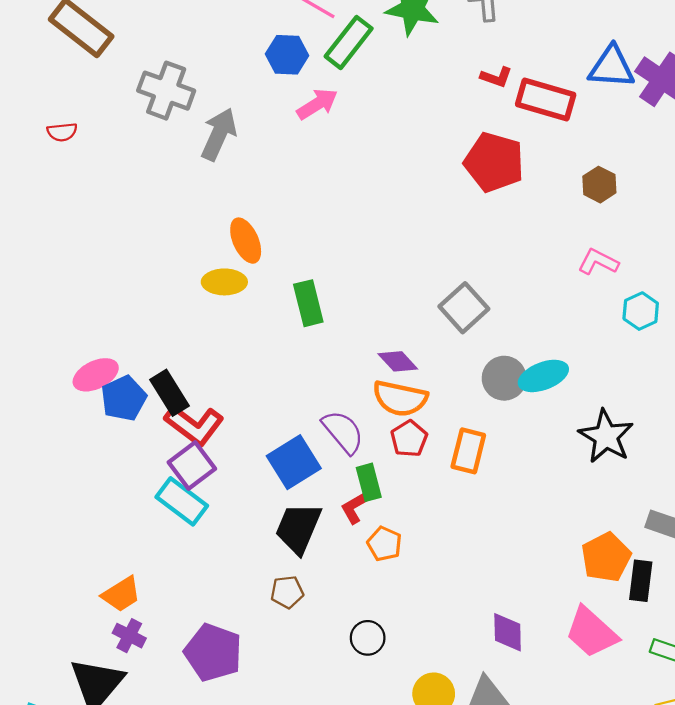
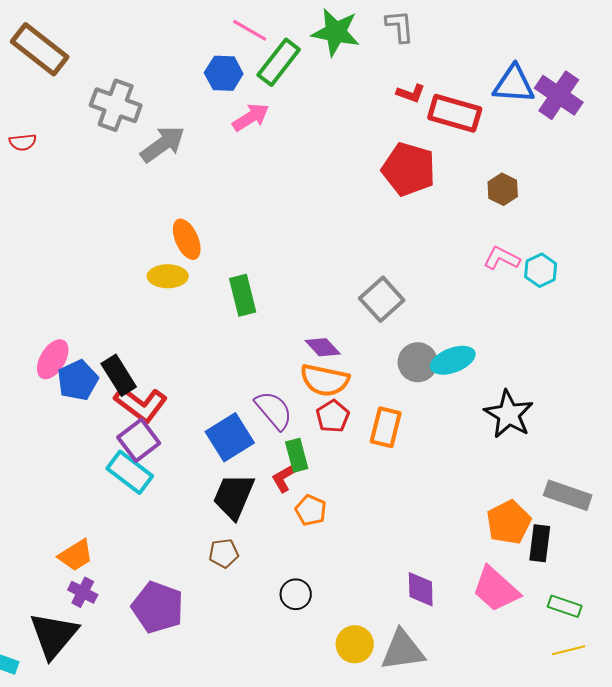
gray arrow: (219, 134) -> (163, 144), turned 30
cyan hexagon: (641, 311) -> (541, 270), moved
pink ellipse: (96, 375) -> (53, 359), turned -33

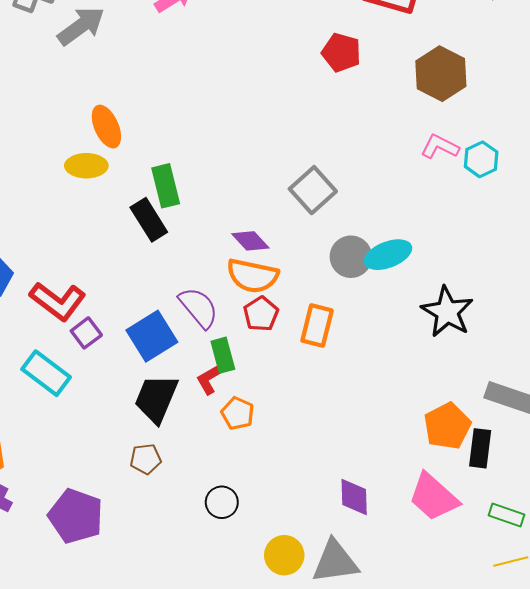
red pentagon: (409, 169) -> (341, 52), size x0.7
brown hexagon: (503, 189) -> (441, 74), size x1.6
black rectangle: (119, 375) -> (149, 220), moved
purple square: (139, 440) -> (86, 333), moved, size x0.7

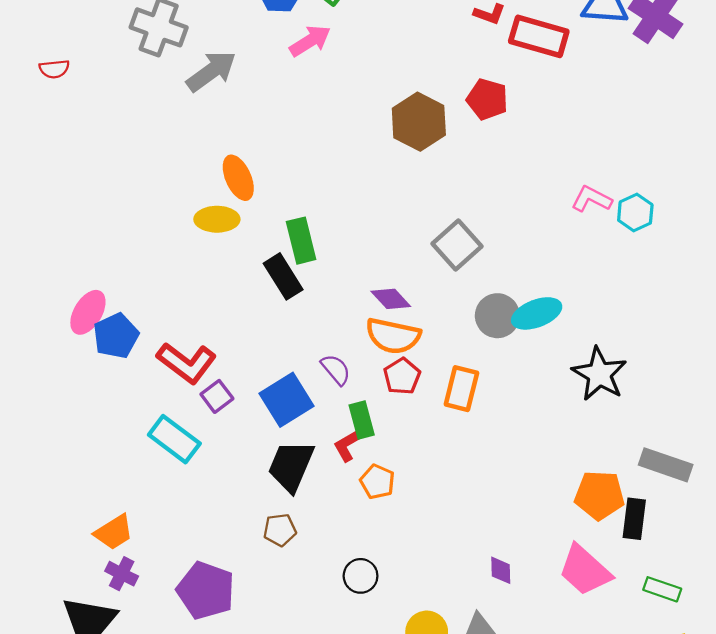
brown hexagon: (441, 74) -> (419, 122), moved
purple semicircle: (199, 308) -> (336, 370), size x0.7
orange pentagon: (447, 426) -> (599, 495), turned 30
purple diamond: (354, 497) -> (501, 570), size x0.7

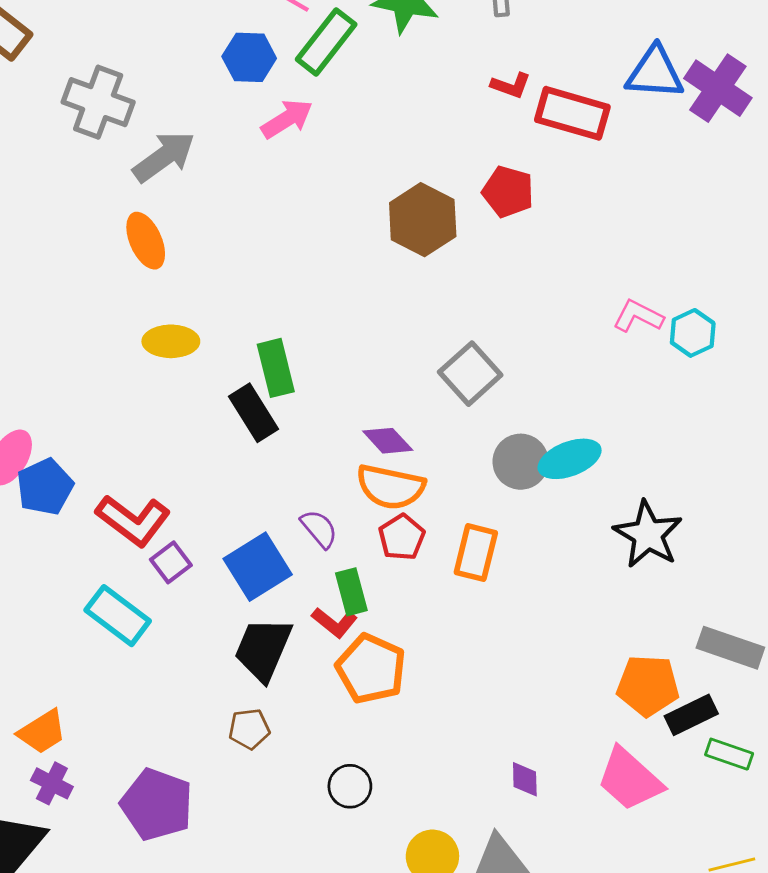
orange ellipse: (238, 178) -> (146, 241), moved
red L-shape: (348, 445) -> (335, 623), turned -111
orange pentagon: (377, 482) -> (371, 669), size x1.6
black rectangle: (634, 519) -> (691, 715), turned 57
green rectangle: (662, 589) -> (729, 754), moved

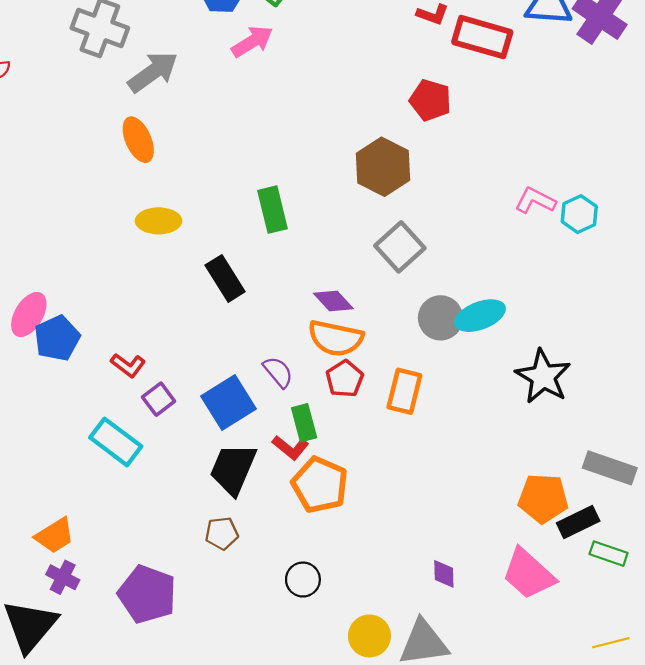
brown hexagon: (423, 220) -> (383, 167), moved
green rectangle: (276, 368) -> (272, 210), moved
red L-shape: (133, 520) -> (128, 365), size x0.6

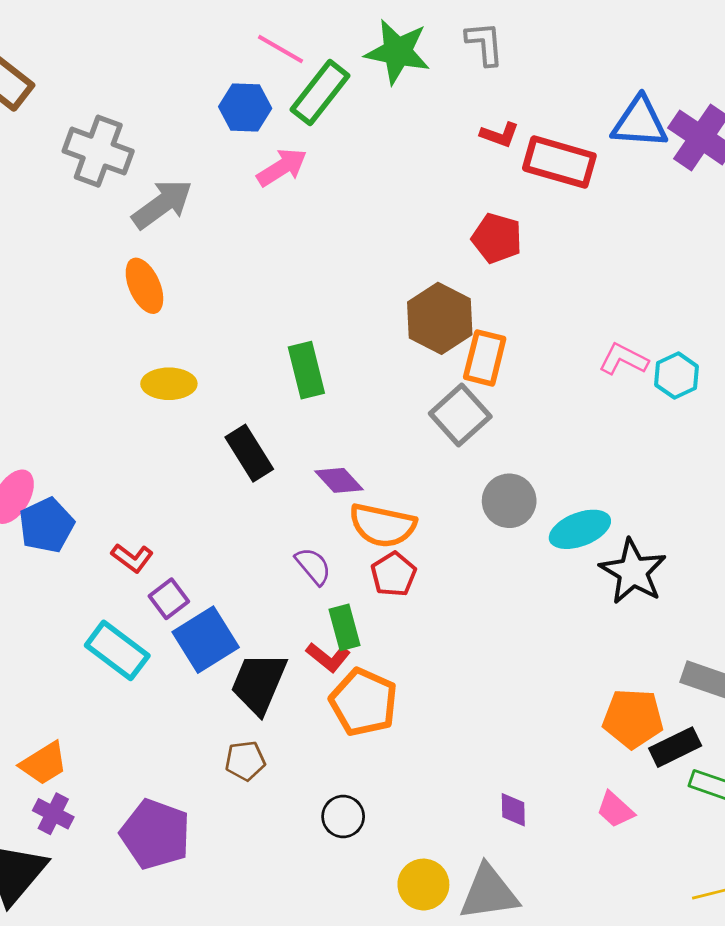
purple diamond: (333, 301) -> (339, 480), moved
cyan ellipse: (480, 316) -> (580, 529), moved
orange rectangle: (404, 391) -> (485, 358), moved
blue square: (228, 402) -> (206, 640), moved
pink trapezoid: (528, 574) -> (615, 810), size x0.6

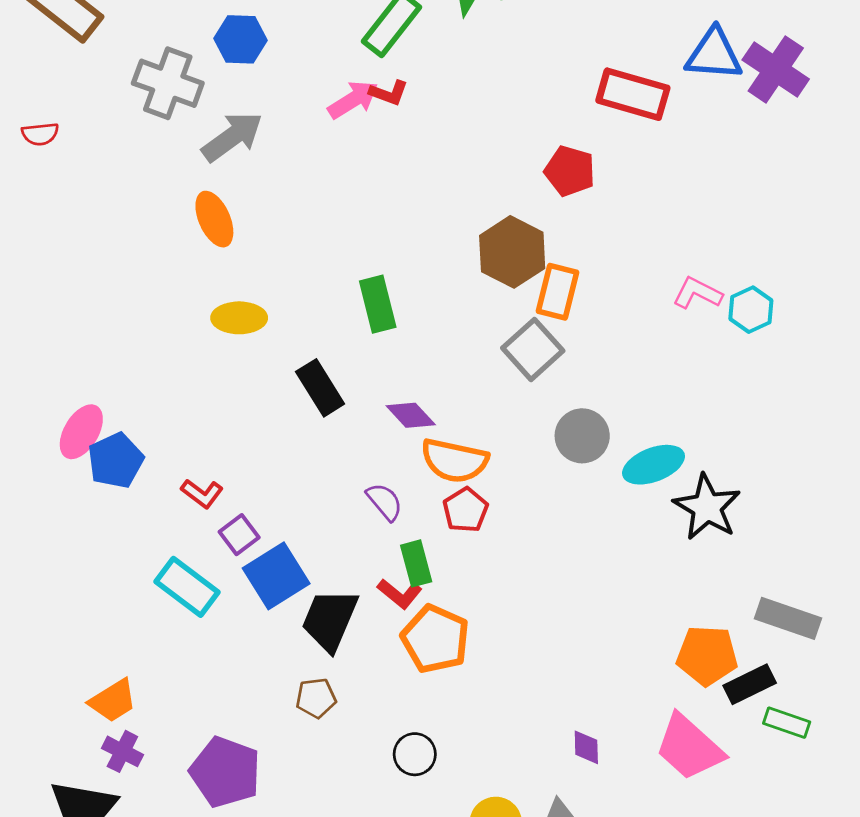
blue hexagon: (245, 108) -> (240, 39), moved
red L-shape: (500, 135) -> (389, 93), moved
pink trapezoid: (615, 810) -> (689, 747), size x1.8

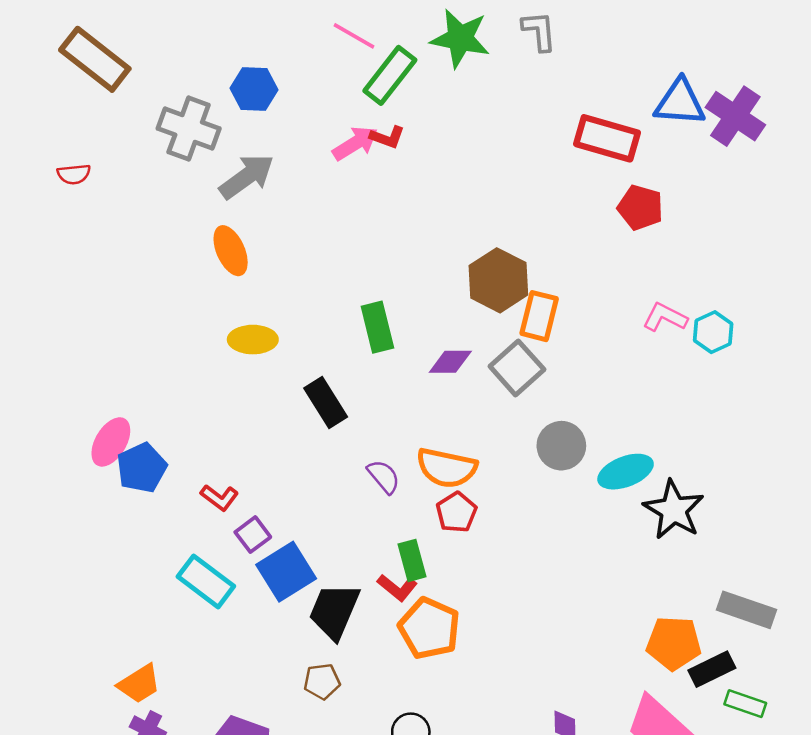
red pentagon: (570, 171) -> (640, 207), moved
purple diamond: (411, 415) -> (450, 362), moved, turned -48
purple semicircle: (385, 502) -> (384, 477), moved

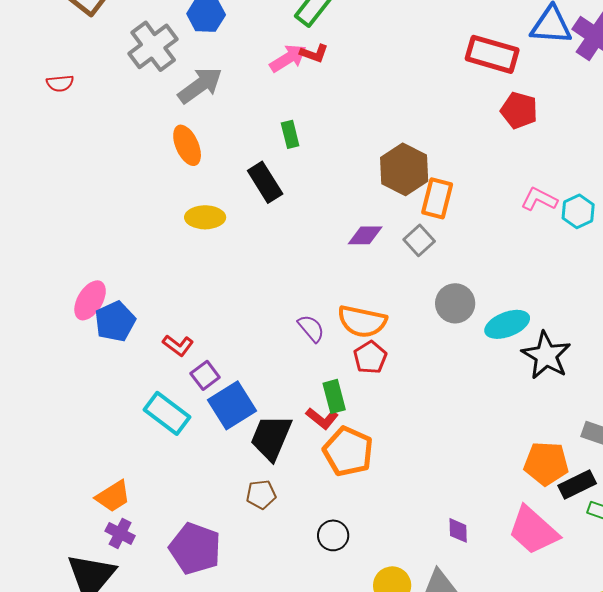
gray cross: (189, 128) -> (153, 46), turned 33
green rectangle: (377, 327) -> (290, 134), moved, size x0.7
gray square: (517, 368) -> (419, 240), size x0.7
black rectangle: (326, 402) -> (265, 182), moved

